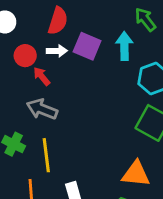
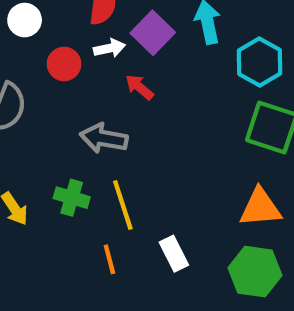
purple square: (87, 46) -> (153, 33), turned 32
red arrow: (42, 76) -> (139, 87), moved

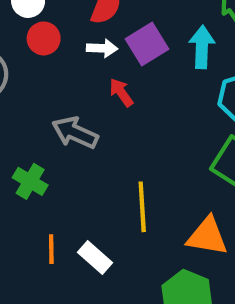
red circle: (64, 64) -> (44, 38), moved
yellow line: (123, 205) -> (142, 207), moved
white rectangle: (174, 254) -> (95, 258), moved, turned -36

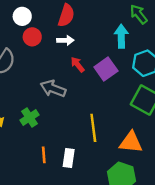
purple square: (147, 44) -> (106, 69), moved
green cross: (30, 181) -> (30, 118), turned 30
white rectangle: (95, 258) -> (69, 158), turned 60

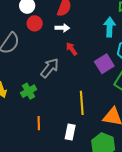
purple square: (106, 69) -> (104, 64), moved
gray arrow: (53, 89) -> (50, 68), turned 105
white rectangle: (69, 158) -> (70, 132), moved

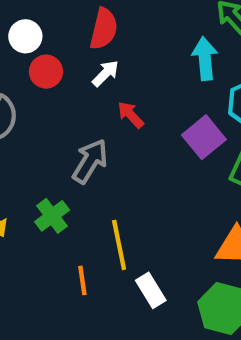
white arrow: (62, 28) -> (106, 73), turned -40
yellow line: (82, 103) -> (119, 245), moved
white rectangle: (70, 132) -> (151, 290), turned -35

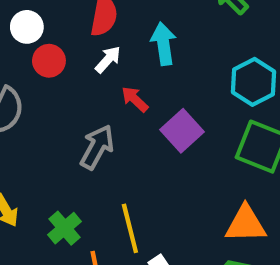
cyan arrow: (205, 59) -> (163, 44), moved
purple square: (204, 137) -> (182, 131), moved
green cross: (52, 216) -> (64, 228), moved

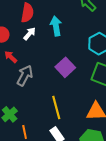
red arrow: (135, 99) -> (11, 57), moved
yellow line: (130, 228) -> (56, 108), moved

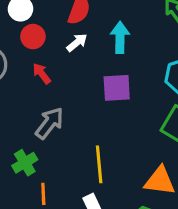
purple square: (65, 67) -> (117, 88), moved, turned 30
gray arrow: (25, 76) -> (50, 123), moved

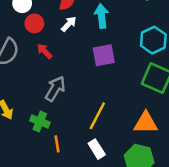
green cross: (25, 163) -> (40, 121), turned -30
yellow line: (99, 164) -> (97, 116), turned 40

